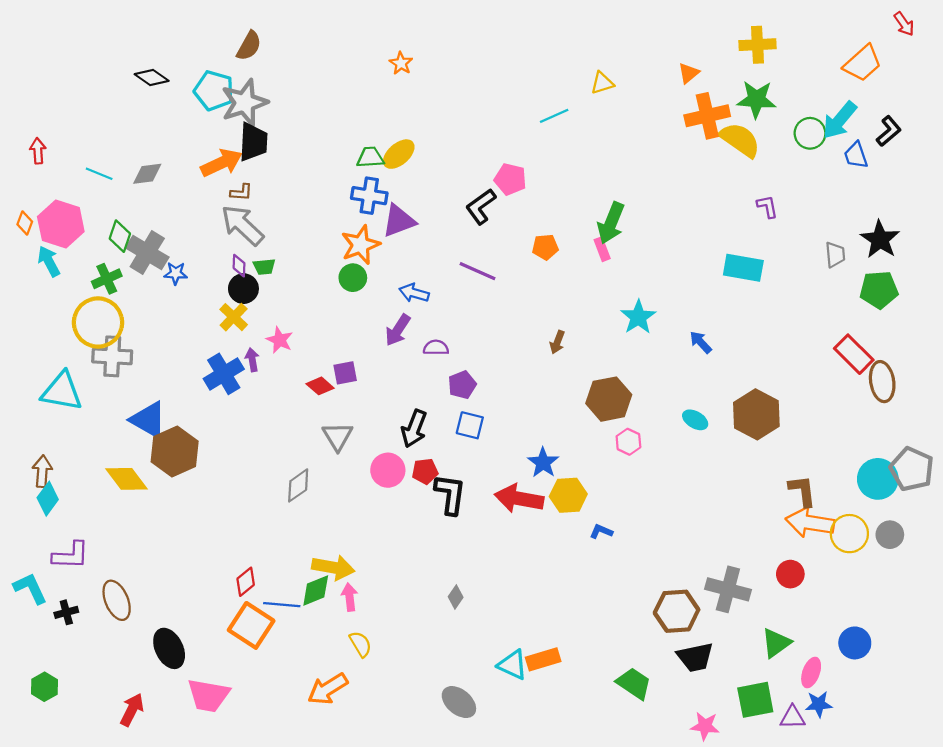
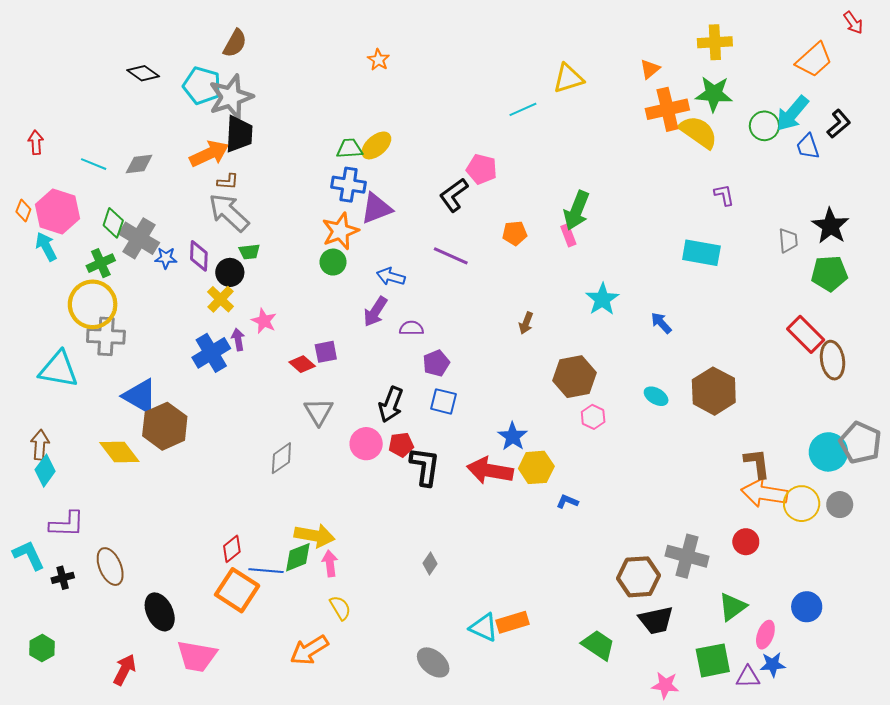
yellow triangle: (602, 83) -> (568, 78), size x1.4
purple diamond: (239, 266) -> (199, 256), moved, size x1.4

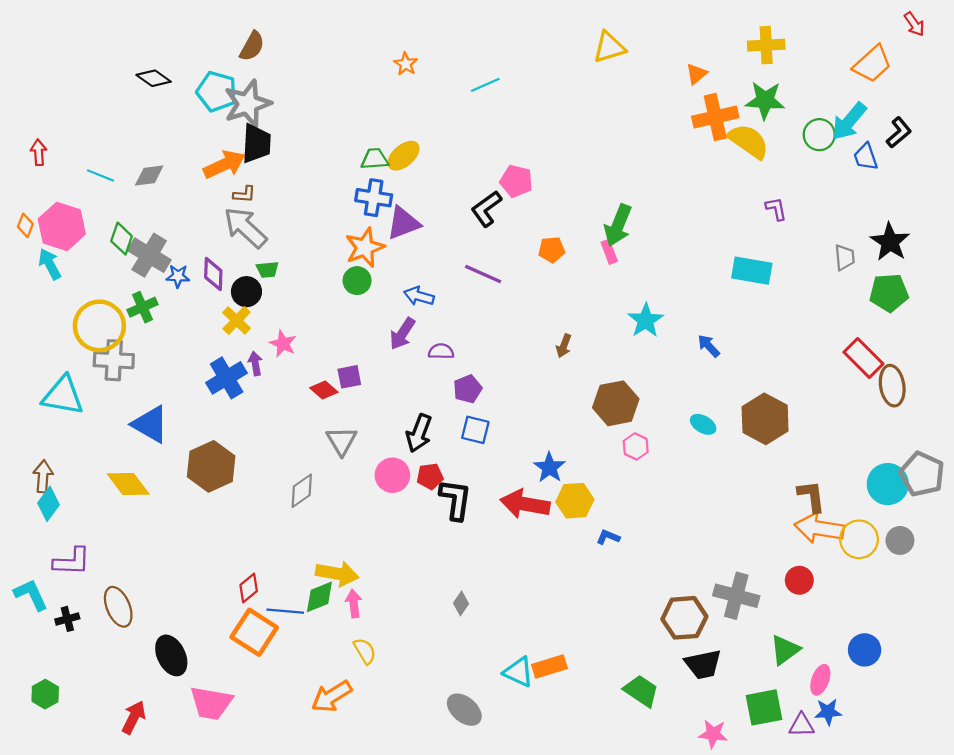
yellow triangle: (568, 78) -> (609, 47), moved
cyan line: (523, 109) -> (485, 85), moved
green cross: (101, 263) -> (143, 307), moved
brown hexagon: (165, 426) -> (211, 466), moved

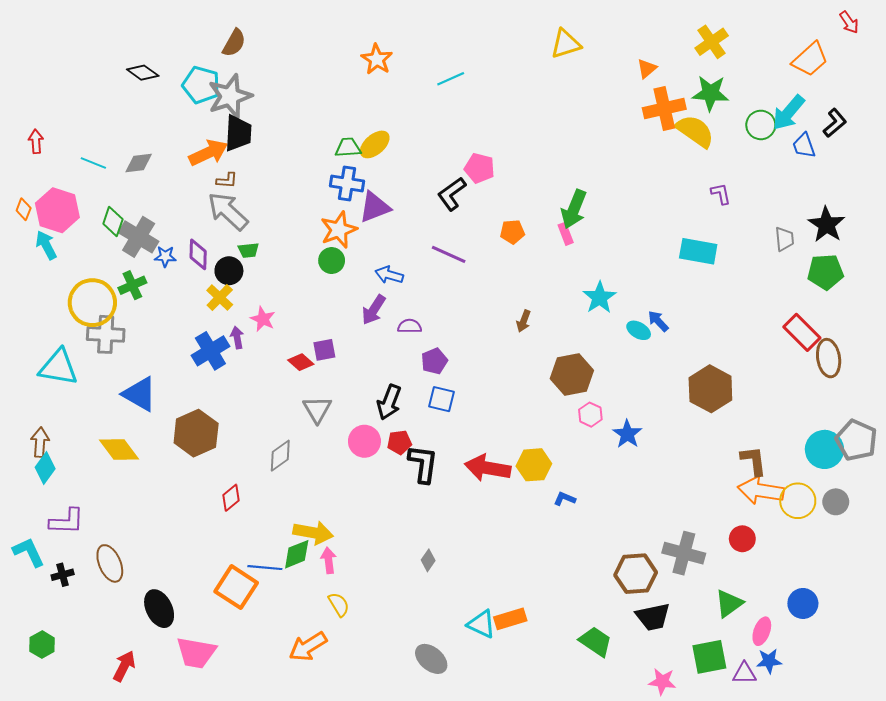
yellow cross: (766, 45) -> (712, 42), turned -32
orange star: (406, 64) -> (377, 59), size x1.4
cyan ellipse: (703, 424) -> (639, 330), moved
blue star: (549, 467) -> (627, 434), moved
red diamond: (249, 588) -> (231, 498), moved

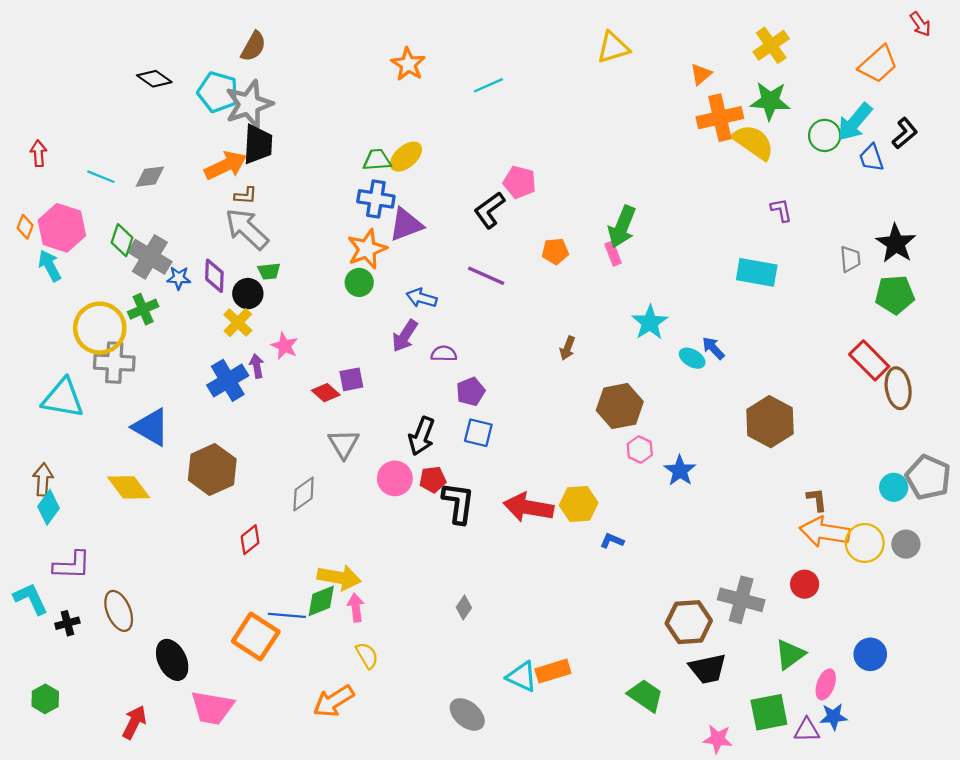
cyan circle: (824, 449) -> (894, 487), size x0.7
brown L-shape: (754, 461) -> (817, 500), size x0.7

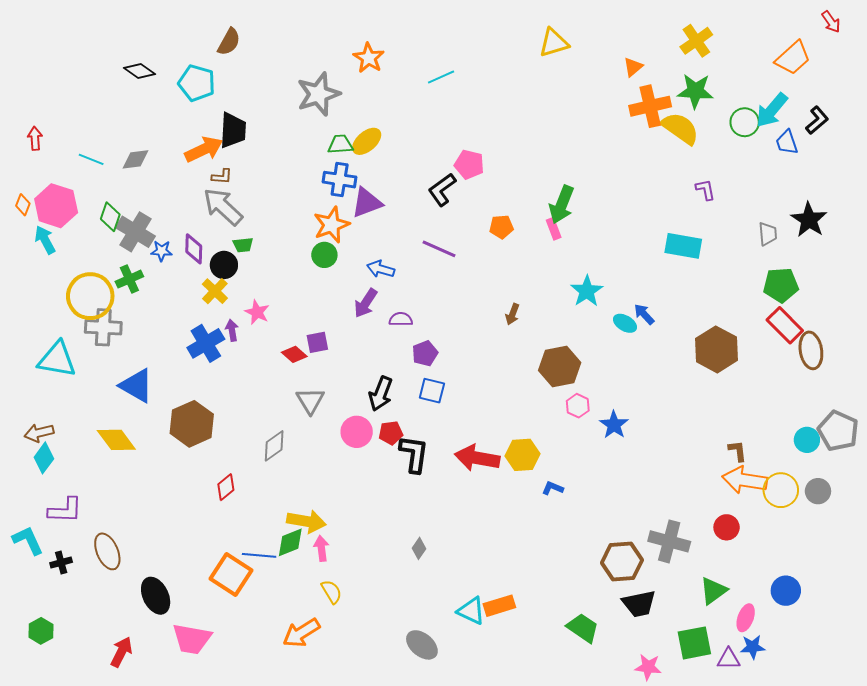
gray star: (249, 104) -> (318, 94), moved
green pentagon: (895, 295) -> (781, 285), moved
brown hexagon: (770, 422) -> (716, 349), moved
brown arrow: (43, 480) -> (39, 433), turned -108

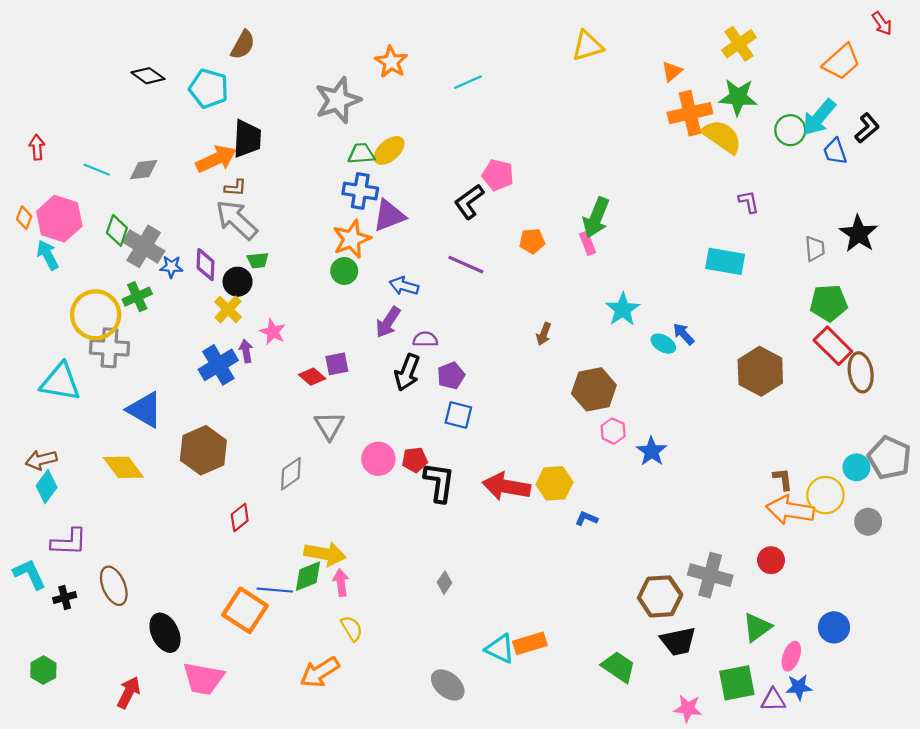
black arrow: (381, 394) -> (407, 372), moved
yellow circle: (781, 490) -> (825, 495), moved

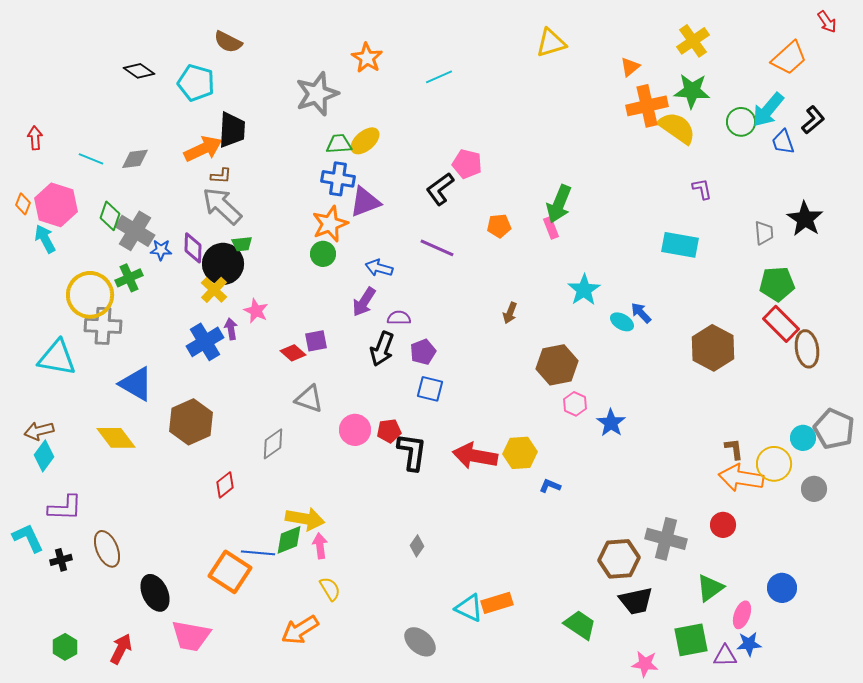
brown semicircle: (243, 45) -> (228, 42), turned 88
black circle: (238, 282) -> (223, 264), size x1.5
gray triangle: (329, 426) -> (309, 399), turned -40
green hexagon: (43, 670) -> (65, 647), moved

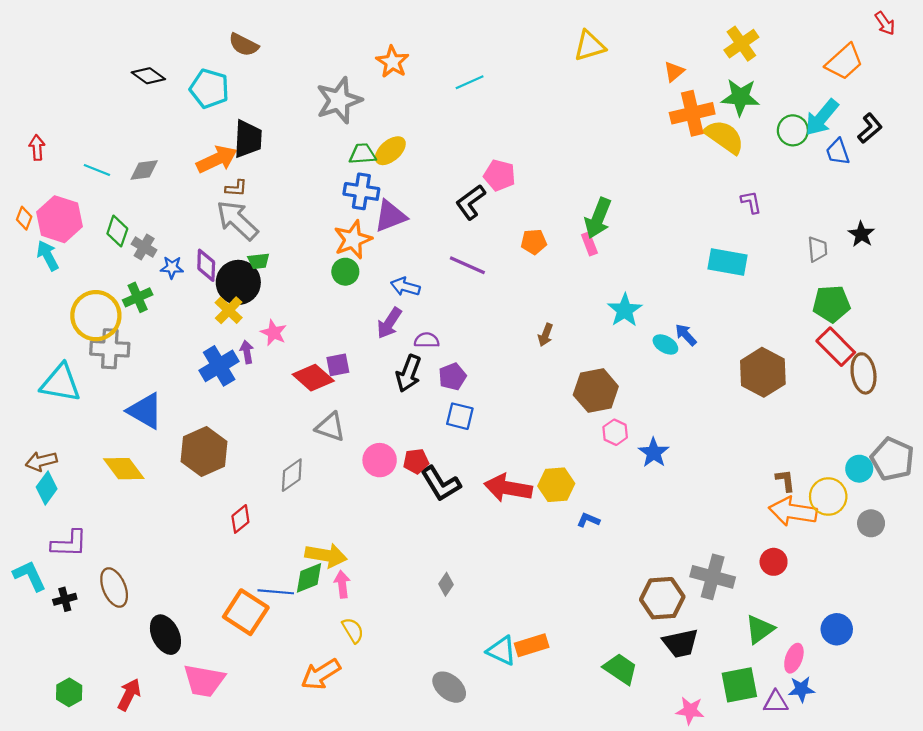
black star: (805, 219) -> (861, 234), size x0.7
gray cross: (135, 231) -> (144, 247), size x0.6
red diamond: (293, 353) -> (313, 378), size x1.5
black L-shape: (412, 452) -> (441, 484), turned 141

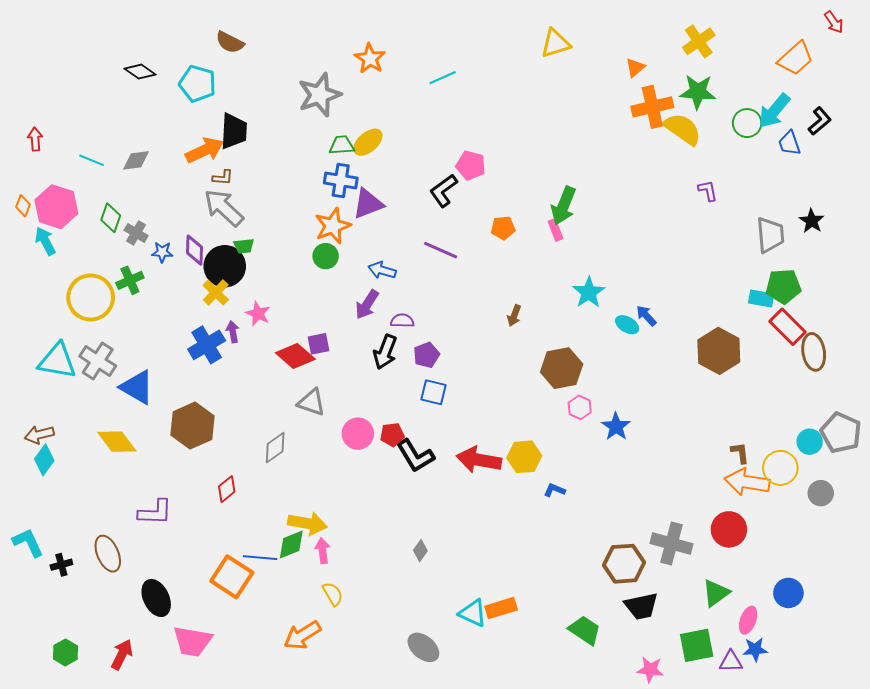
gray trapezoid: (817, 249) -> (770, 235), size x1.5
cyan rectangle: (728, 262) -> (761, 298), moved, size x0.7
gray cross: (110, 349) -> (98, 361), moved, turned 30
purple L-shape: (69, 544) -> (155, 512), moved
red circle: (774, 562) -> (729, 529), size x1.4

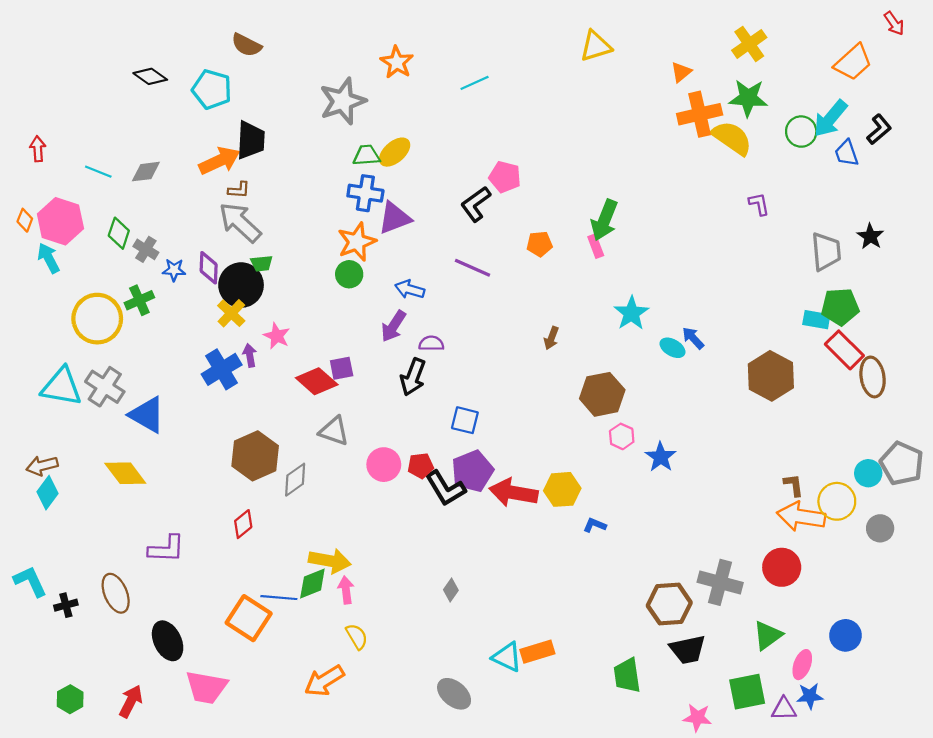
purple pentagon: (426, 355) -> (472, 471), moved, size x1.5
brown hexagon: (192, 426) -> (255, 456), moved
green trapezoid: (585, 630) -> (627, 675), turned -132

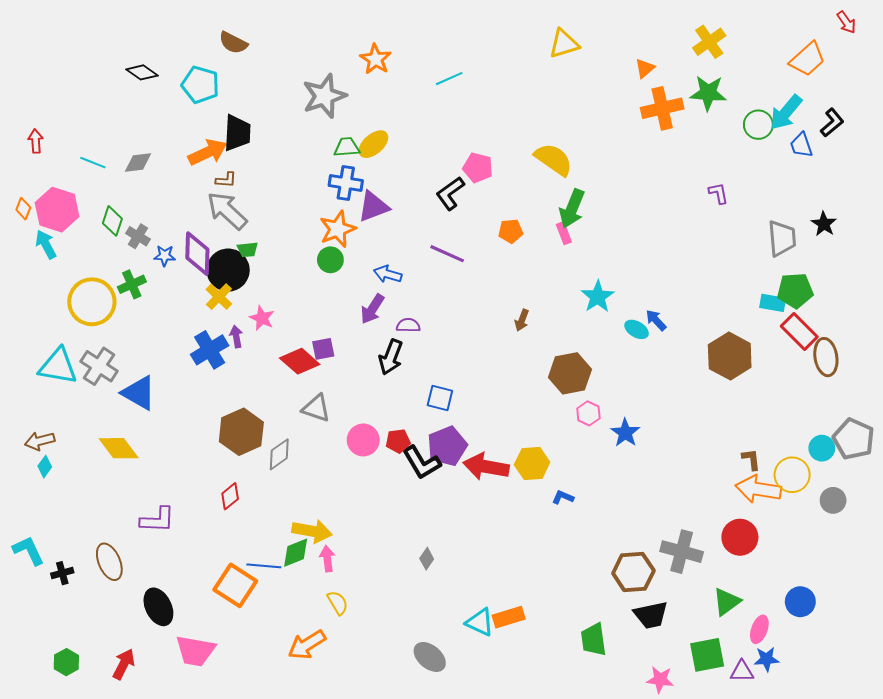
yellow semicircle: (732, 138) -> (554, 159), moved
purple diamond: (209, 268) -> (197, 254), size x1.4
cyan diamond: (47, 493) -> (45, 467), size x0.7

